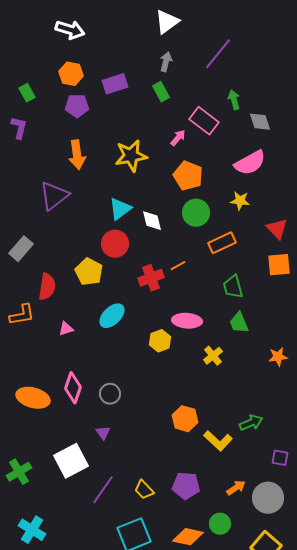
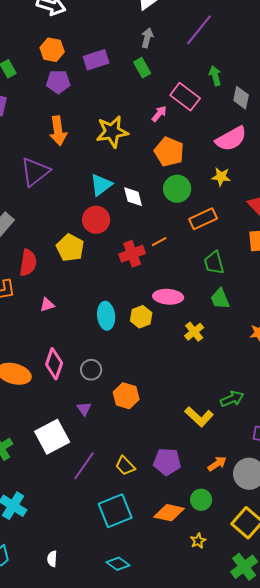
gray diamond: (260, 122) -> (241, 98), turned 30
cyan ellipse: (112, 316) -> (106, 316), moved, turned -52
orange hexagon: (185, 419) -> (126, 396), moved

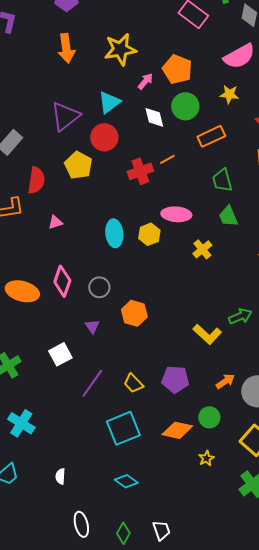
pink arrow: (159, 114) -> (145, 81), moved
purple triangle: (35, 172) -> (65, 116), moved
white diamond: (133, 197) -> (154, 117), moved
white square: (52, 437) -> (60, 354), size x0.7

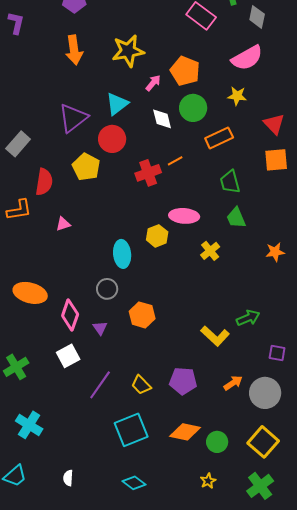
cyan ellipse: (114, 233) -> (122, 254), moved
pink diamond: (62, 281) -> (70, 315), moved
green circle: (209, 417) -> (217, 442), moved
yellow star: (206, 458) -> (208, 481), moved

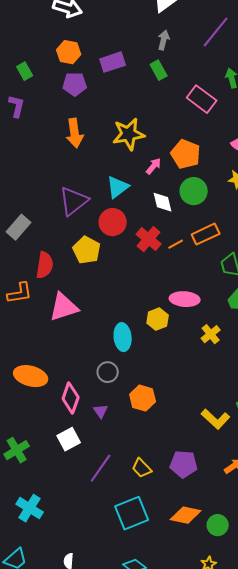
orange rectangle: (219, 138) -> (206, 234), moved
red cross: (148, 173) -> (149, 239), moved, turned -30
pink triangle: (63, 224) -> (64, 307), size x2.0

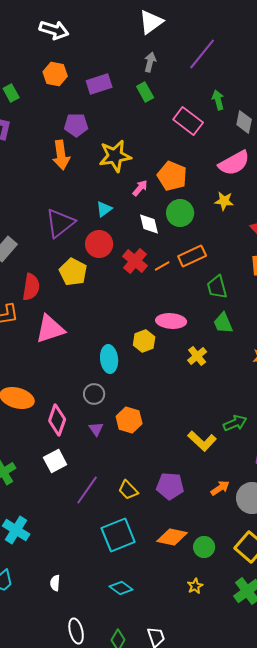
purple pentagon: (75, 84) -> (76, 125), moved
cyan triangle: (118, 187) -> (104, 209), size x0.7
purple triangle: (101, 411) -> (96, 429), moved

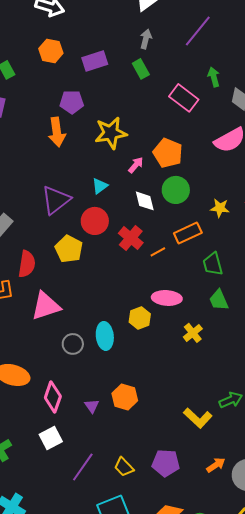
yellow star: (224, 201) -> (220, 208), moved
orange line: (162, 266) -> (158, 252), moved
gray circle: (94, 394) -> (73, 344), moved

